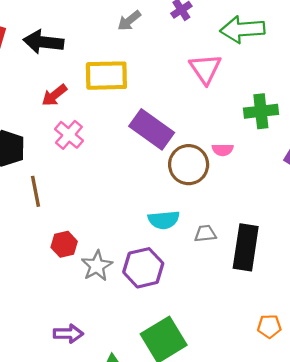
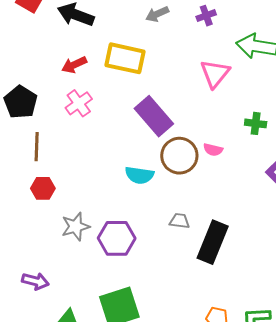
green cross: (261, 111) -> (256, 123), size x0.7
cyan semicircle: (164, 220) -> (139, 175), moved
red hexagon: (64, 244) -> (43, 188), moved

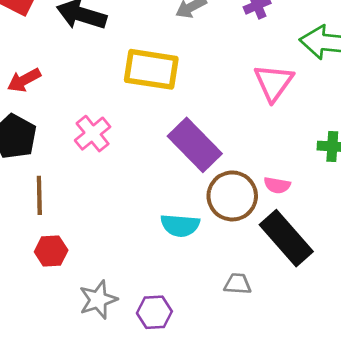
red arrow: (74, 65) -> (24, 80), moved
purple hexagon: (117, 238) -> (154, 312), size x0.7
black rectangle: (213, 242) -> (286, 238), moved, turned -60

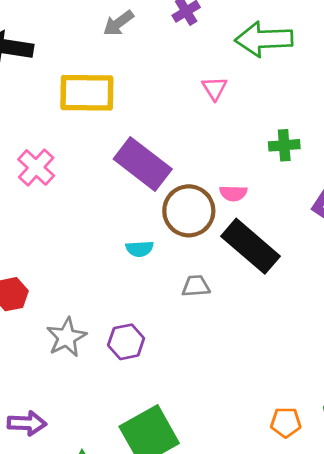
pink triangle: (274, 83) -> (214, 88), size x0.6
cyan semicircle: (180, 225) -> (140, 249), size x0.7
gray trapezoid: (238, 284) -> (196, 286), moved

